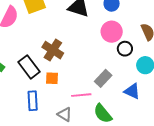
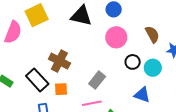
black circle: (125, 49) -> (133, 62), moved
gray rectangle: (103, 78) -> (97, 80), moved

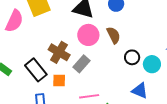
brown semicircle: (152, 34) -> (114, 35), moved
pink circle: (116, 37) -> (88, 35), moved
gray rectangle: (97, 80) -> (81, 64), moved

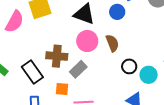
brown cross: (59, 52) -> (57, 56), turned -30
orange square: (59, 80) -> (62, 89), moved

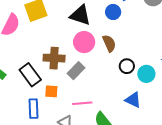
orange square: (62, 89) -> (51, 91), moved

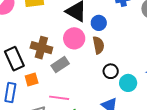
blue circle: (113, 12) -> (99, 23), moved
orange square: (51, 91) -> (32, 79), turned -32

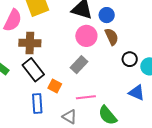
brown cross: (41, 48) -> (30, 43), moved
orange square: (32, 79) -> (55, 86), turned -32

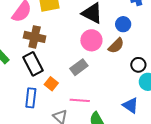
blue circle: (107, 15) -> (123, 24), moved
brown semicircle: (112, 37) -> (116, 46), turned 60
black circle: (130, 59) -> (138, 65), moved

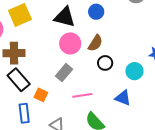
blue circle: (123, 24) -> (96, 12), moved
black circle: (138, 65) -> (105, 63), moved
pink line: (80, 100) -> (82, 95), moved

